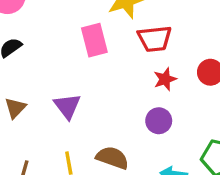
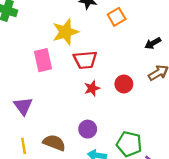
purple circle: (159, 121) -> (88, 129), moved

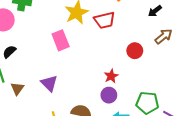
red trapezoid: (85, 60) -> (105, 20), moved
red star: (92, 88) -> (111, 76), moved

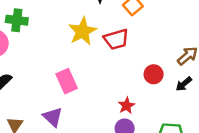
black arrow: (155, 11) -> (184, 84), moved
pink rectangle: (61, 40) -> (67, 81), moved

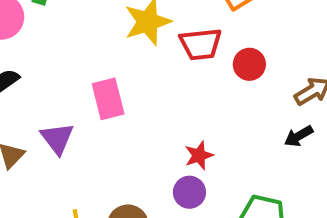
red circle: (154, 74) -> (249, 64), moved
purple triangle: (53, 117) -> (57, 138), moved

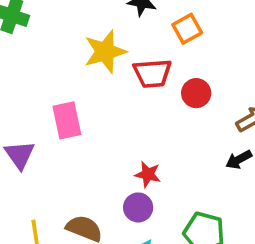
red star: (199, 155) -> (148, 174), turned 30

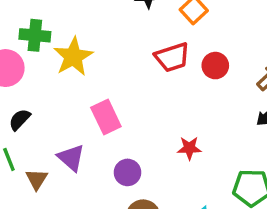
yellow star: (105, 52) -> (73, 57), moved
purple circle: (138, 207) -> (127, 172), moved

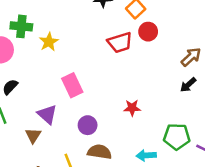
yellow star: (73, 57) -> (49, 42), size x0.7
red circle: (215, 66) -> (148, 32), moved
brown triangle: (37, 179) -> (33, 135), moved

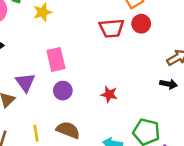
black arrow: (188, 85) -> (169, 84), turned -140
purple circle: (88, 125) -> (63, 91), moved

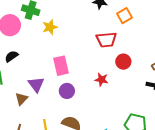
red circle: (141, 24) -> (123, 62), moved
red star: (109, 94) -> (101, 80), moved

